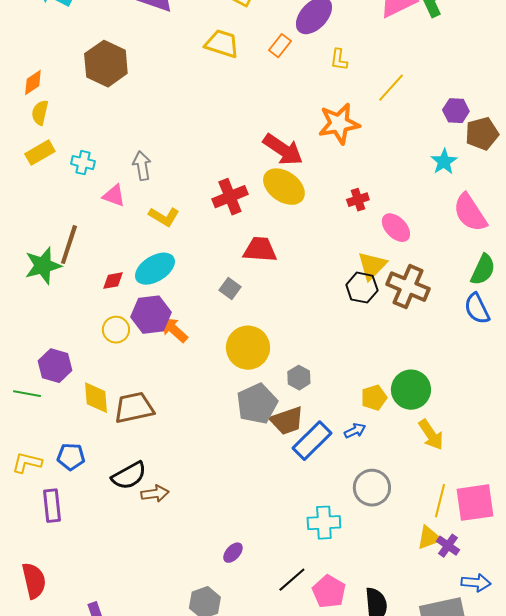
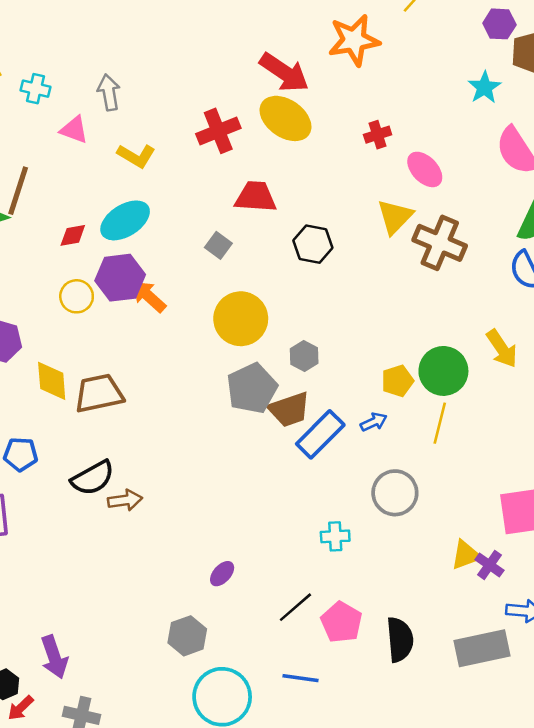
black hexagon: (362, 288) -> (313, 244), moved
yellow arrow: (431, 435) -> (502, 349), moved
yellow line: (440, 501) -> (440, 423), moved
cyan cross: (324, 523) -> (335, 536), size x0.7

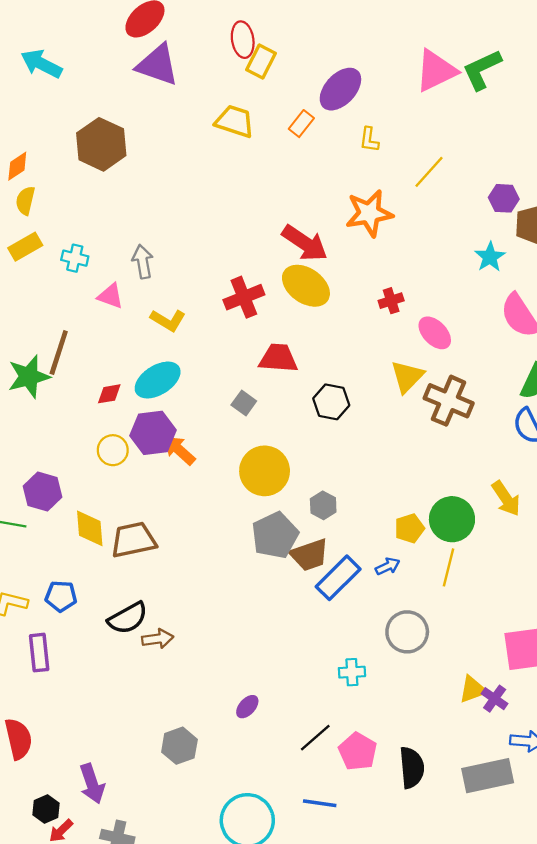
gray hexagon: (187, 636) -> (179, 746), moved

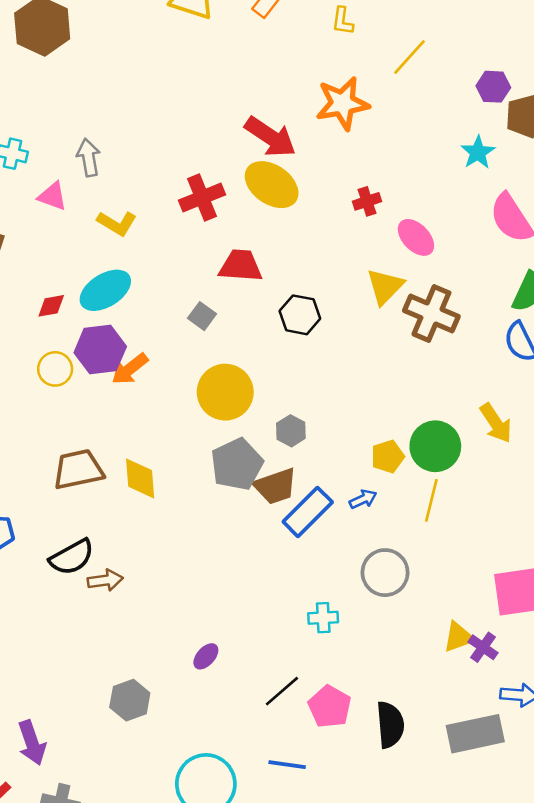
orange arrow: (179, 450) -> (130, 369), turned -80
yellow diamond: (90, 528) -> (140, 478), moved

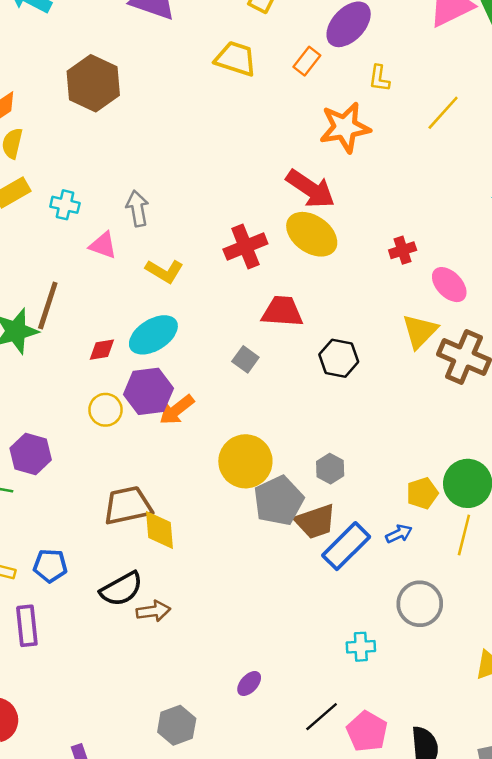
orange star: (342, 103) -> (345, 127), moved
yellow circle: (225, 392) -> (245, 461), moved
yellow diamond: (140, 478) -> (160, 530), moved

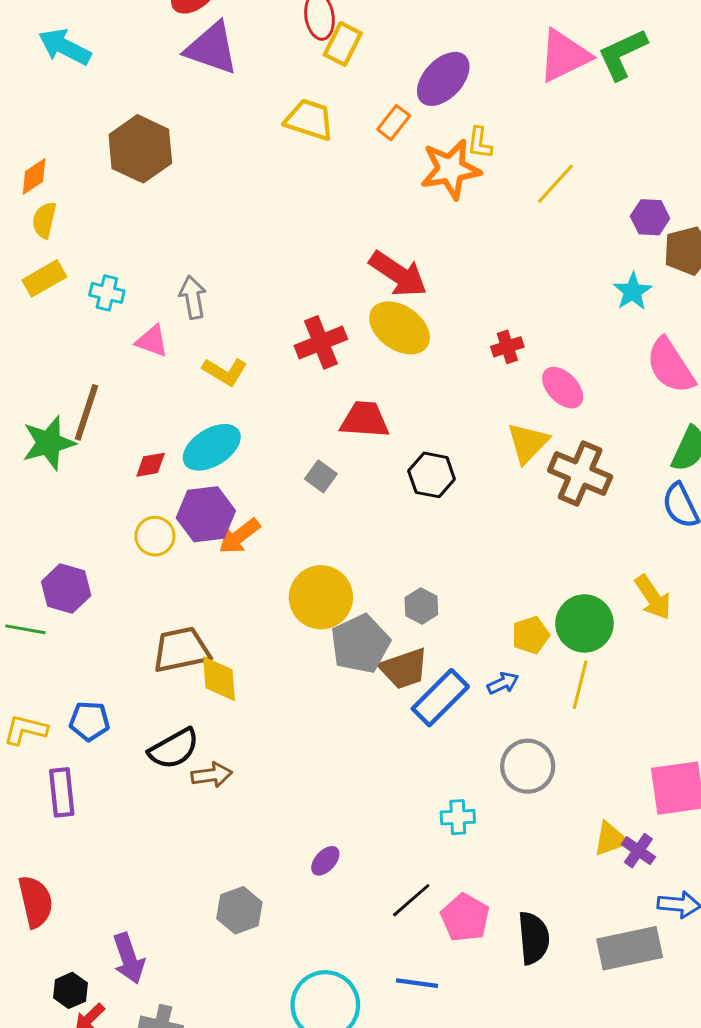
orange star: (345, 127) -> (451, 169), moved

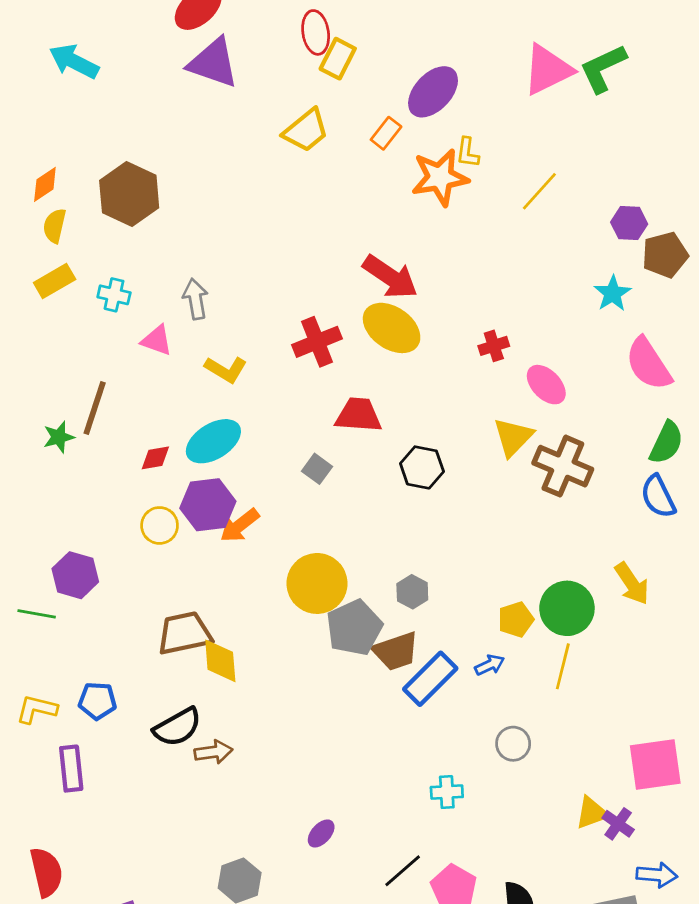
yellow trapezoid: (309, 120) -> (306, 130), turned 123
brown hexagon: (140, 149) -> (129, 194), moved
green star: (49, 443) -> (59, 437), size x0.6
gray circle: (528, 766) -> (513, 744), size x0.7

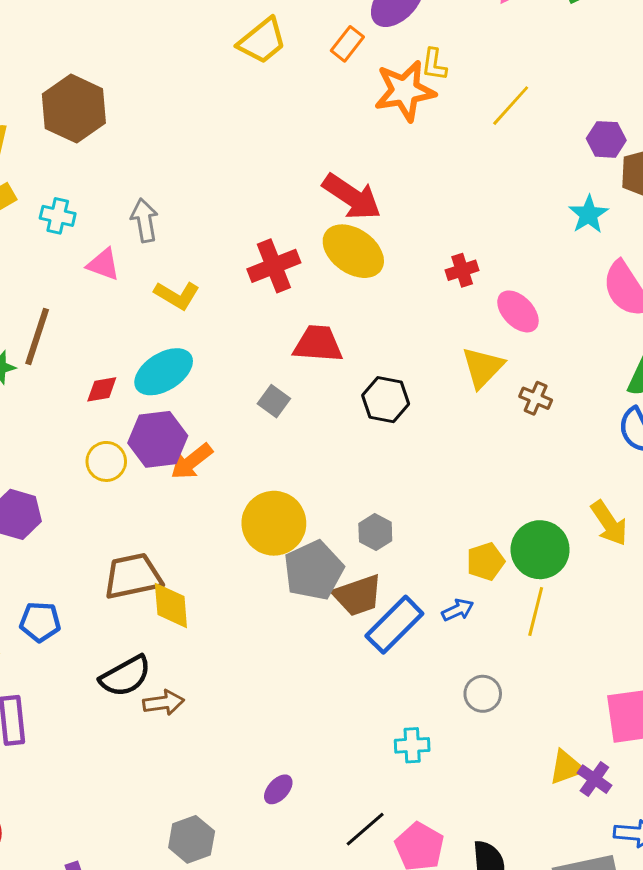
brown cross: (563, 466) -> (536, 398), size x0.5
blue pentagon: (97, 701) -> (40, 622), moved

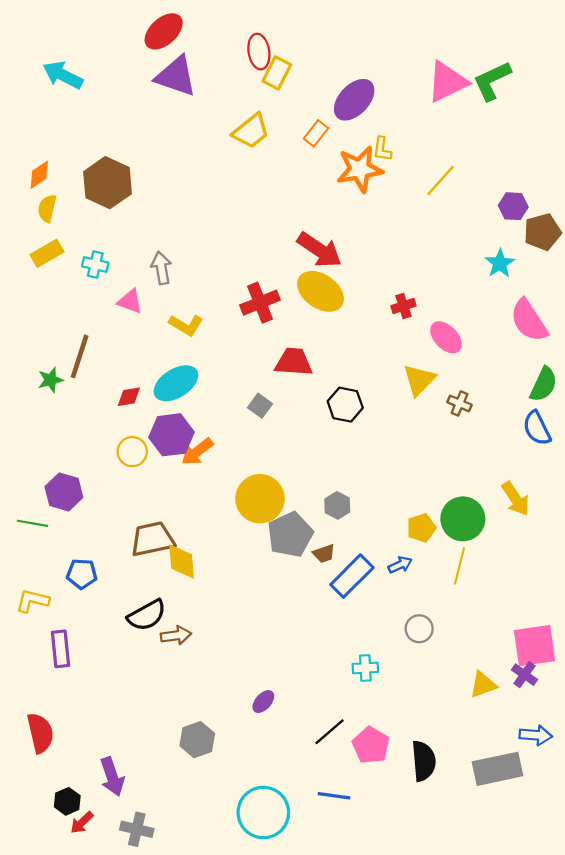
brown trapezoid: (358, 595) -> (324, 554), size x0.6
purple cross: (594, 779) -> (524, 675), moved

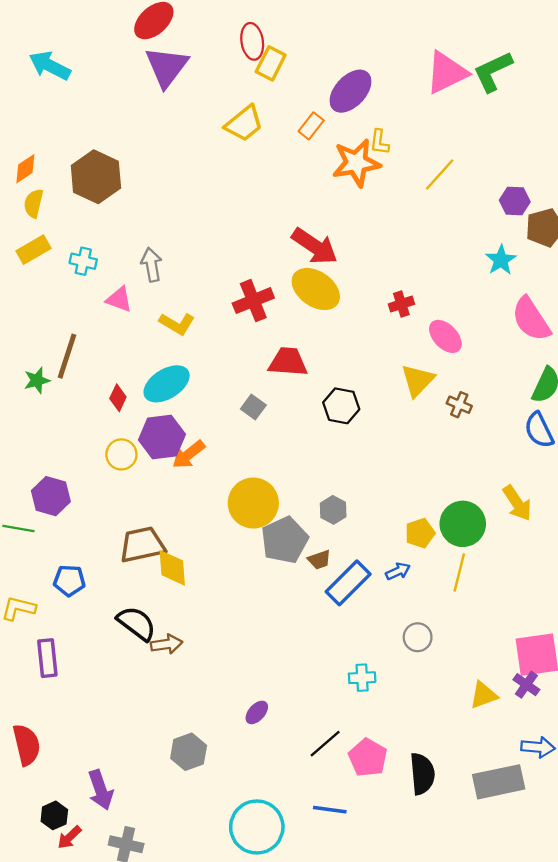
purple triangle: (176, 76) -> (167, 67), turned 48
red diamond: (129, 397) -> (118, 398), turned -55
black semicircle: (147, 615) -> (136, 623), turned -114

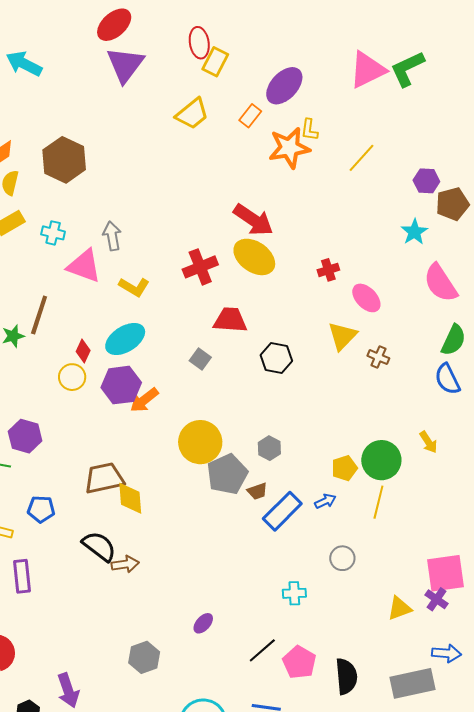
pink triangle: (119, 299) -> (84, 266), size x1.5
yellow circle: (121, 454) -> (72, 377), moved
yellow arrow: (517, 503) -> (428, 442), size x0.7

